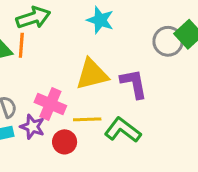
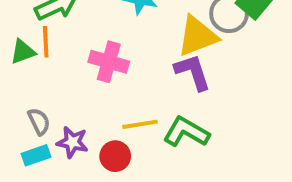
yellow triangle: (92, 74) -> (197, 36), moved
pink cross: (50, 104) -> (109, 62), moved

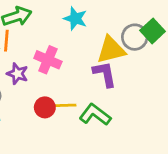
purple star: (72, 142) -> (17, 74), moved
red circle: (115, 156) -> (45, 107), moved

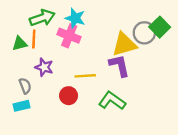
cyan star: (75, 19) -> (75, 18), moved
pink cross: (48, 60) -> (69, 36), moved
yellow line: (64, 105) -> (85, 76), moved

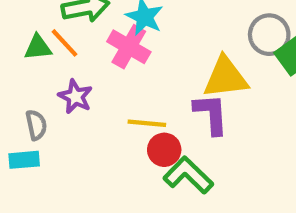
gray circle: (144, 33) -> (269, 35), moved
orange line: (34, 39) -> (65, 43), turned -54
red circle: (69, 96) -> (164, 150), moved

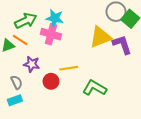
purple L-shape: (211, 114) -> (122, 45), moved
red circle: (164, 150) -> (51, 81), moved

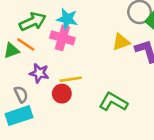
yellow triangle: (100, 37) -> (121, 42), size x0.7
yellow line: (69, 68) -> (71, 79), moved
cyan rectangle: (15, 100) -> (19, 116), size x1.5

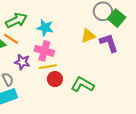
cyan star: (67, 19) -> (45, 28), moved
pink cross: (62, 38) -> (44, 51), moved
red circle: (62, 94) -> (55, 79), moved

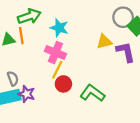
orange line: (11, 39) -> (21, 36), turned 42
purple star: (22, 62) -> (27, 94), moved
yellow line: (48, 67) -> (57, 70), turned -60

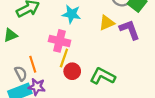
cyan star: (59, 28) -> (71, 14), moved
orange line: (21, 36) -> (33, 64), moved

